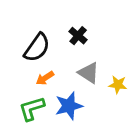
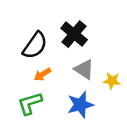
black cross: (78, 36) -> (74, 34), size x1.5
blue star: (69, 106) -> (80, 105), moved

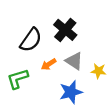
orange arrow: (43, 74) -> (49, 64), moved
green L-shape: (30, 103) -> (18, 79), moved

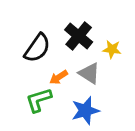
yellow star: (99, 71) -> (112, 49), moved
green L-shape: (18, 79) -> (39, 100), moved

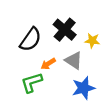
blue star: (85, 111) -> (83, 88), moved

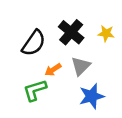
yellow star: (92, 41) -> (106, 33), moved
gray triangle: (74, 60) -> (81, 66), turned 42

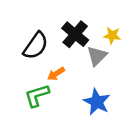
gray triangle: (81, 66) -> (97, 56), moved
blue star: (92, 96) -> (97, 102), turned -30

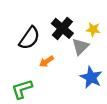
green L-shape: (37, 95) -> (22, 89), moved
blue star: (97, 102) -> (91, 77), moved

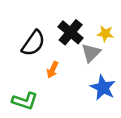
orange arrow: (46, 61) -> (53, 70), turned -32
green L-shape: (22, 89) -> (25, 101), turned -145

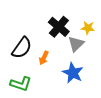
black semicircle: (33, 43) -> (22, 48), moved
blue star: (103, 88) -> (73, 73), moved

